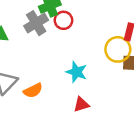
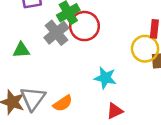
red circle: (63, 20) -> (84, 26), size x1.5

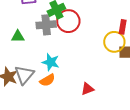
gray cross: (56, 33) -> (46, 25), turned 30
cyan star: (105, 78) -> (51, 62), moved

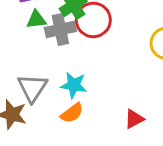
green triangle: (18, 36) -> (36, 20), moved
gray triangle: (24, 75) -> (32, 88), moved

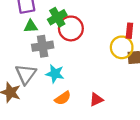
gray cross: (60, 29) -> (43, 46), moved
orange semicircle: (72, 113) -> (63, 98), moved

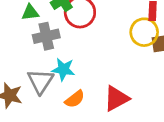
gray triangle: (26, 74) -> (40, 81), moved
red triangle: (96, 100) -> (116, 99), size x1.5

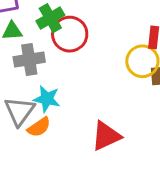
orange semicircle: (75, 99) -> (39, 127), moved

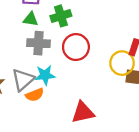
red circle: (70, 34) -> (76, 47), moved
cyan star: (47, 99) -> (45, 75), turned -30

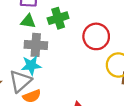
red circle: (76, 47) -> (96, 36), moved
cyan star: (45, 75) -> (31, 65), moved

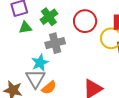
gray cross: (36, 45) -> (55, 43), moved

